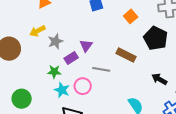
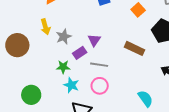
yellow arrow: (37, 31) -> (45, 27), turned -77
gray line: (101, 69) -> (99, 65), moved
pink circle: (83, 86) -> (100, 86), moved

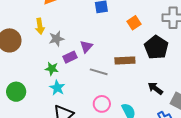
brown rectangle: (135, 48) -> (125, 61), turned -36
gray line: (99, 65) -> (99, 72), moved
pink circle: (100, 86) -> (102, 104), moved

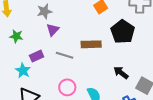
gray star: (57, 39) -> (44, 11), moved
purple rectangle: (70, 57) -> (37, 56), moved
green star: (52, 69) -> (16, 36), moved

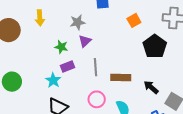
green star: (16, 36) -> (61, 47), moved
brown rectangle: (91, 44) -> (121, 77), moved
gray line: (65, 55) -> (96, 67), turned 66

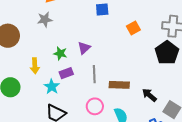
yellow arrow: (40, 18) -> (35, 66), moved
gray star: (78, 22) -> (45, 20), moved
black pentagon: (155, 46) -> (167, 53), moved

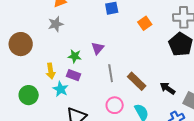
purple rectangle: (66, 73) -> (74, 75), moved, turned 48
brown rectangle: (119, 85) -> (137, 81), turned 48
cyan star: (52, 87) -> (61, 89), moved

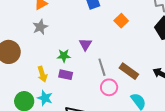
orange square: (145, 23) -> (121, 21), moved
cyan star: (61, 89) -> (45, 98), moved
pink circle: (115, 105) -> (109, 87), moved

